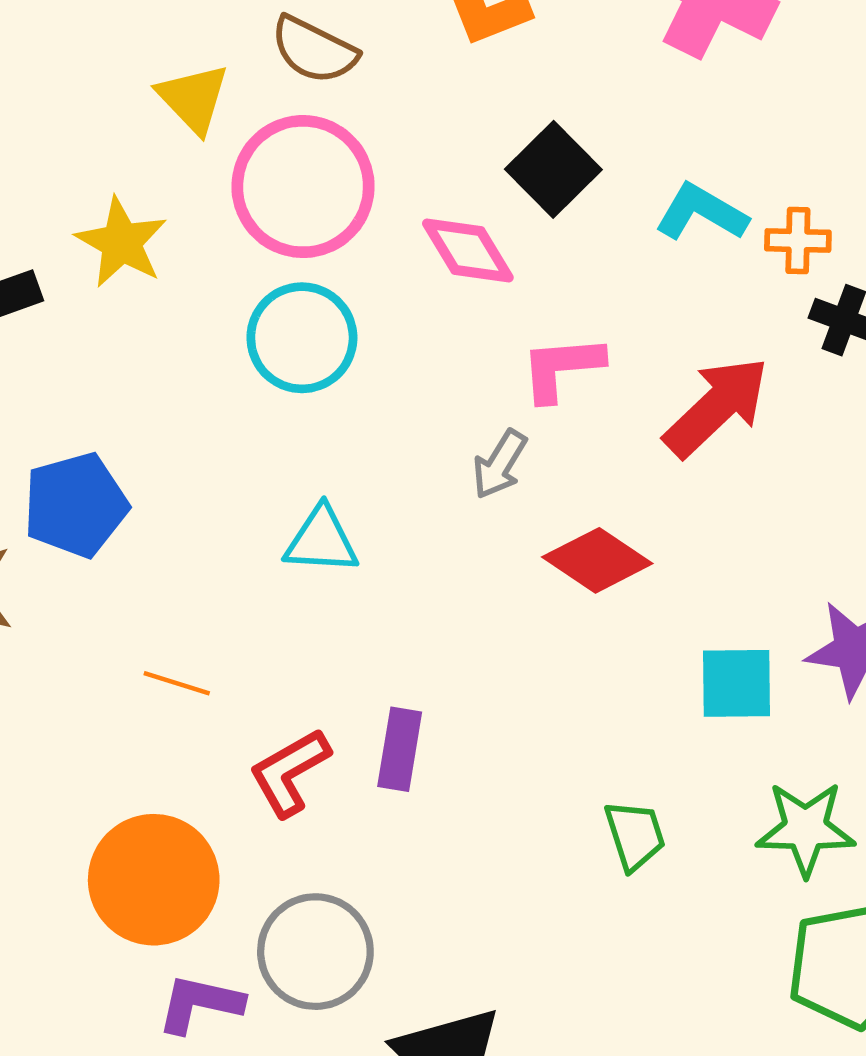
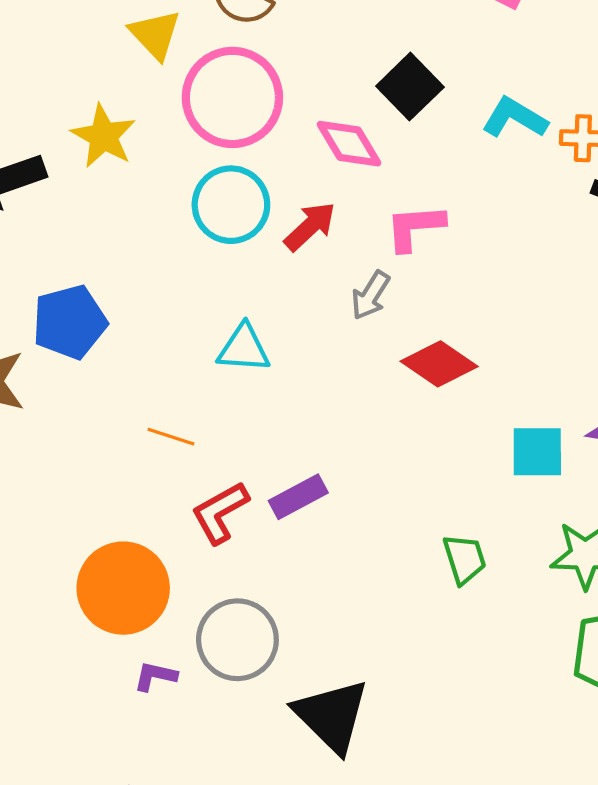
red arrow: (716, 407) -> (310, 226), moved, size x0.7
orange line: (177, 683) -> (171, 437), moved
purple rectangle: (400, 749) -> (298, 497), turned 52
purple L-shape: (200, 1004) -> (155, 676), size x0.7

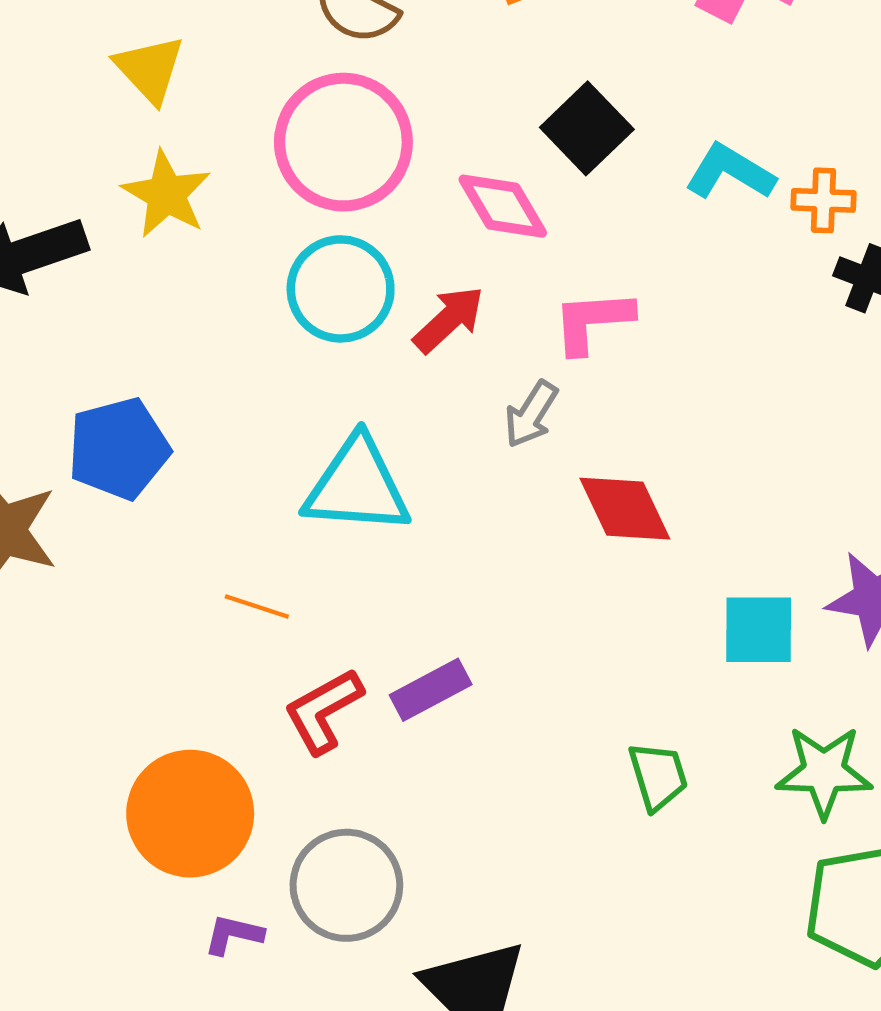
yellow triangle: (155, 34) -> (150, 69), moved
cyan triangle: (244, 348) -> (357, 486), size x1.5
red diamond: (439, 364) -> (625, 509), turned 30

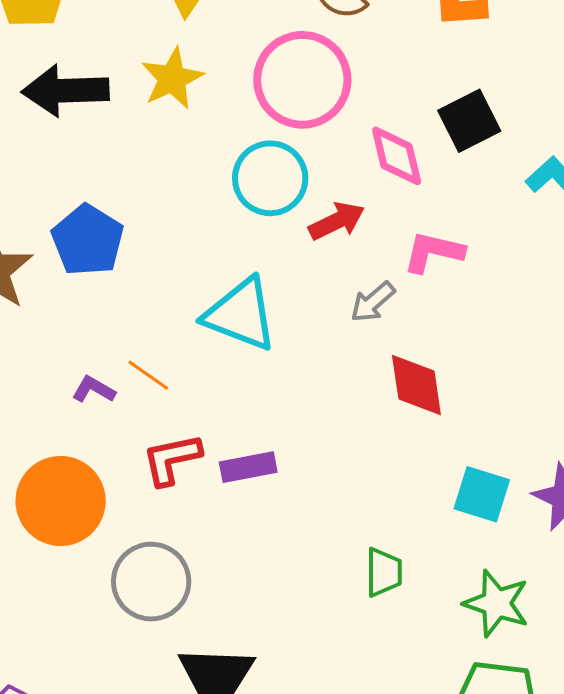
blue pentagon: (119, 449) -> (88, 240), turned 30
purple L-shape: (234, 935) -> (94, 390), moved

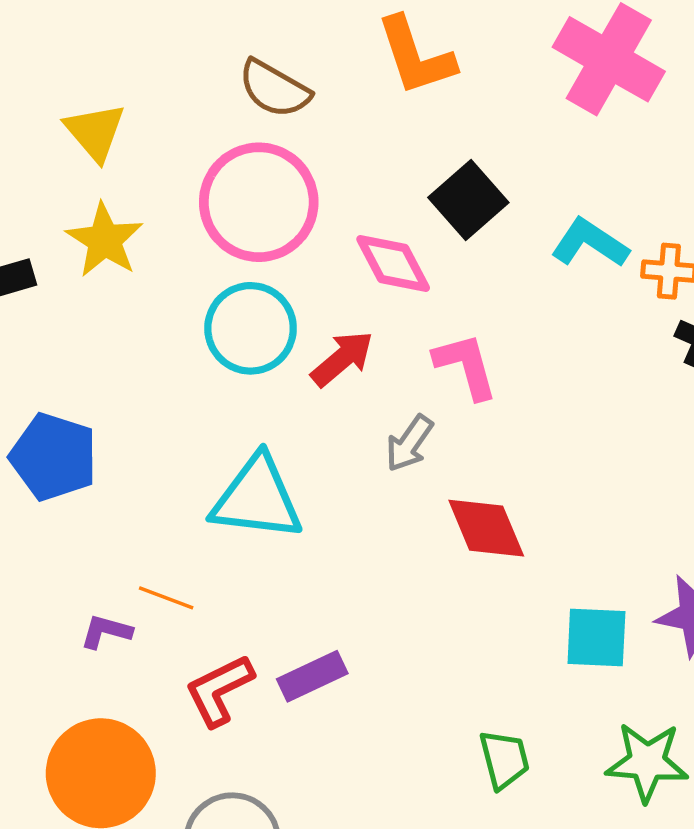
pink L-shape: (433, 252) -> (466, 366), turned 76

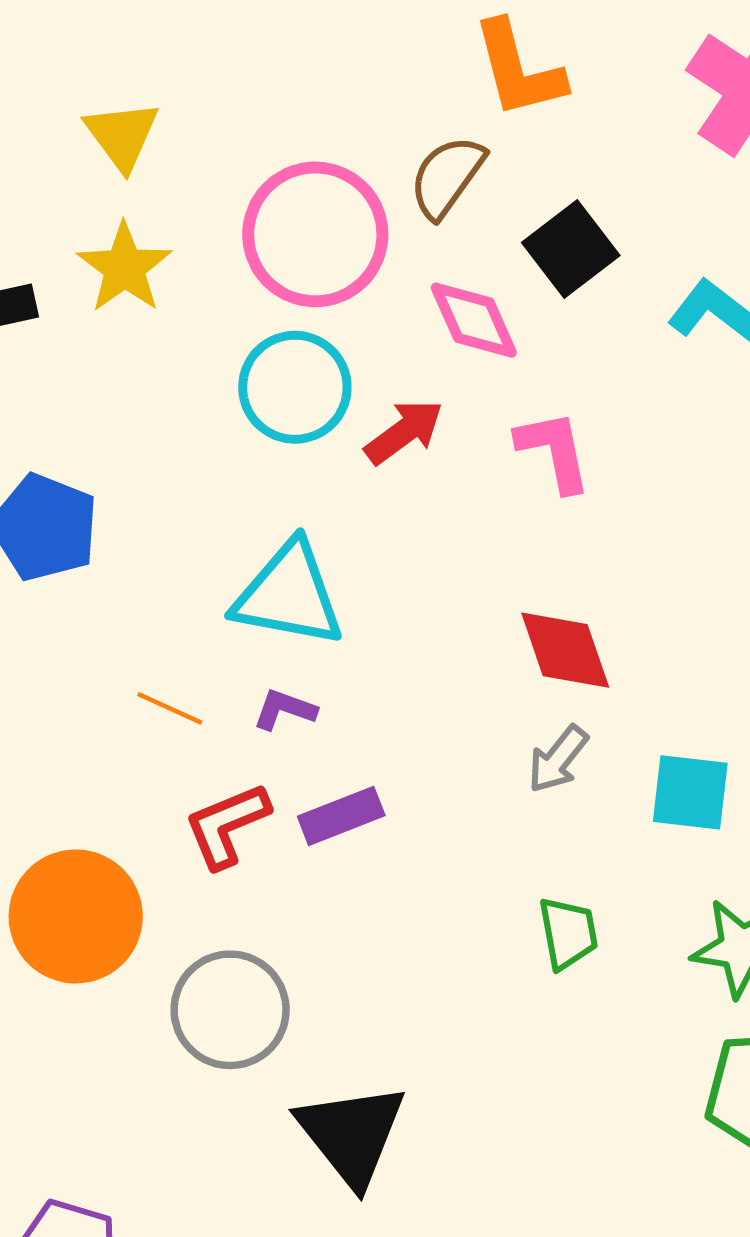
brown semicircle: (274, 89) -> (447, 177), moved, turned 92
gray arrow: (409, 443) -> (558, 759), moved
purple L-shape: (106, 632) -> (285, 710), moved

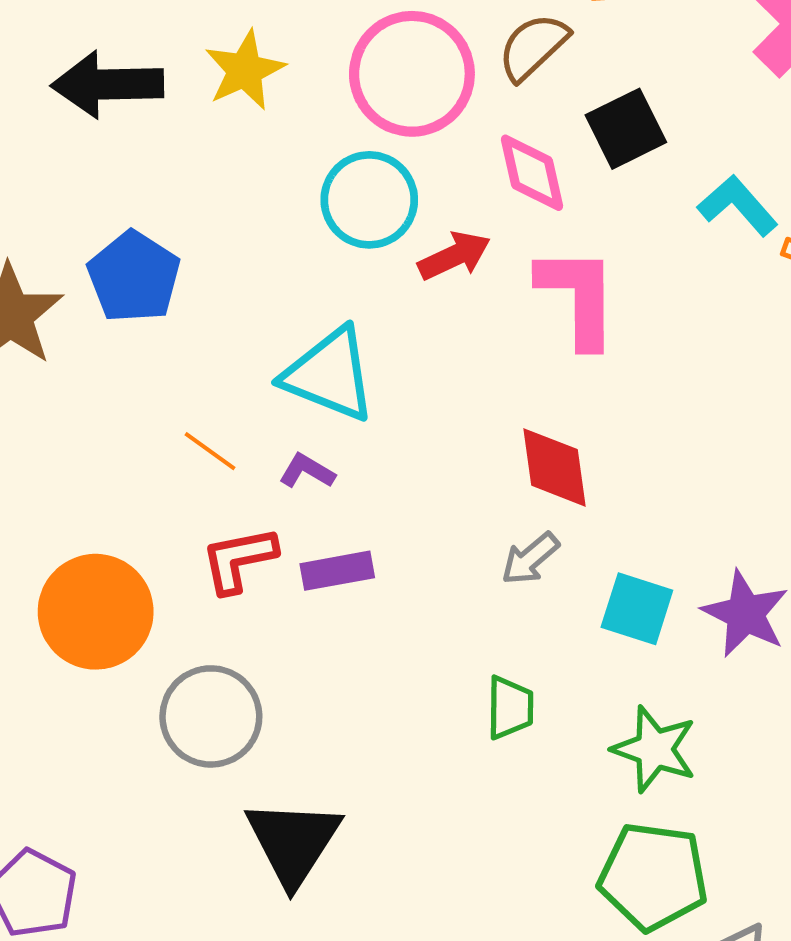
pink L-shape: (554, 451) -> (578, 297), size x1.4

